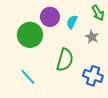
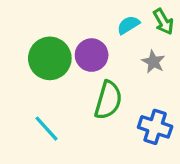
purple circle: (50, 17) -> (92, 55), moved
cyan semicircle: (72, 22) -> (128, 25), moved, turned 32

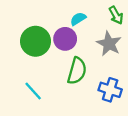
cyan semicircle: (128, 25) -> (78, 19), moved
gray star: (153, 62) -> (109, 44), size x1.5

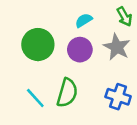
purple circle: (65, 39) -> (80, 50), moved
green semicircle: (77, 71) -> (67, 93), moved

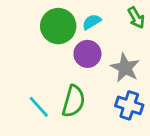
green circle: (38, 45) -> (58, 26), moved
gray star: (117, 47) -> (125, 68), moved

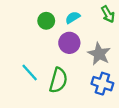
green circle: (58, 26) -> (46, 21), size x0.6
cyan line: (39, 107) -> (30, 73), moved

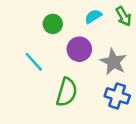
cyan semicircle: (73, 17) -> (93, 16), moved
cyan line: (30, 73) -> (34, 62), moved

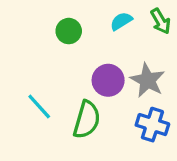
purple circle: (79, 49) -> (108, 80), moved
cyan line: (34, 62) -> (39, 107), moved

